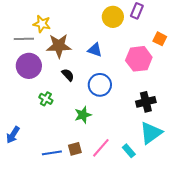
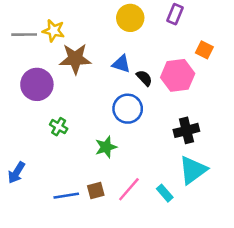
yellow circle: (113, 17) -> (130, 18), moved
gray line: (24, 39) -> (24, 35), moved
black semicircle: (68, 75) -> (144, 78), moved

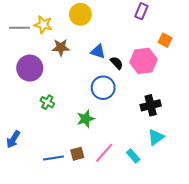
yellow circle: (130, 18) -> (80, 14), moved
brown star: (75, 59) -> (61, 47), size x0.7
cyan triangle: (193, 170) -> (156, 137), size x0.7

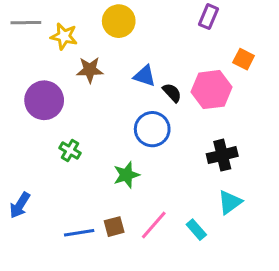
gray line: (19, 28) -> (26, 23), moved

